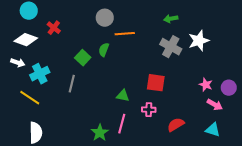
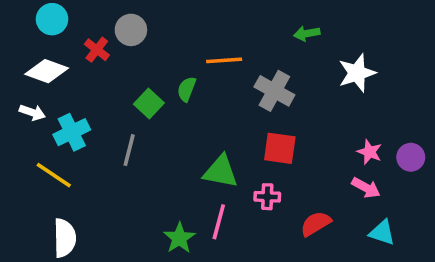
gray circle: (105, 18) -> (131, 30), moved
gray cross: (171, 47) -> (274, 91), moved
green triangle: (123, 96) -> (221, 172), size x1.5
pink arrow: (215, 105) -> (366, 188), moved

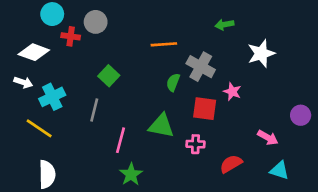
cyan circle: (52, 19) -> (52, 14), moved
red cross: (97, 50) -> (71, 36), turned -30
green semicircle: (187, 89) -> (173, 82), moved
pink star: (369, 152) -> (232, 92), moved
pink line: (219, 222) -> (121, 140), moved

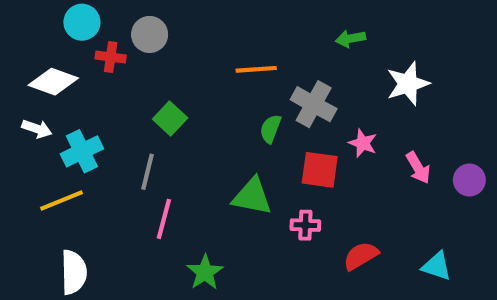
yellow line: (39, 128) -> (61, 201), turned -56
pink arrow: (268, 138) -> (418, 168), moved, turned 30
pink line: (121, 140) -> (164, 219), moved

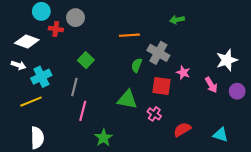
white star: (408, 84) -> (227, 60), moved
pink cross: (305, 225) -> (154, 114), turned 32

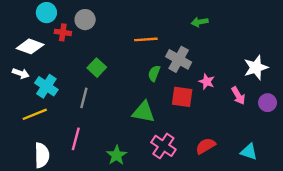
cyan cross: (41, 77) -> (46, 86), turned -30
pink line: (83, 111) -> (76, 139), moved
pink cross: (154, 114) -> (163, 146), moved, size x1.5

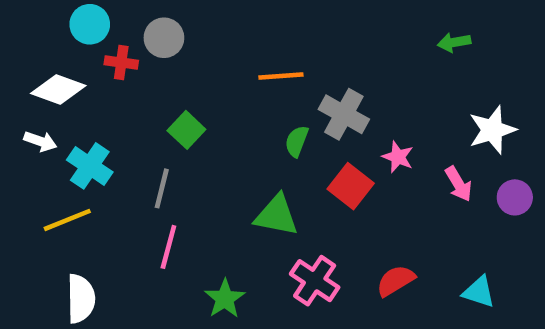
green arrow: (200, 22) -> (454, 42), moved
red square: (182, 97) -> (351, 186), turned 30
pink line: (76, 139) -> (168, 247), moved

